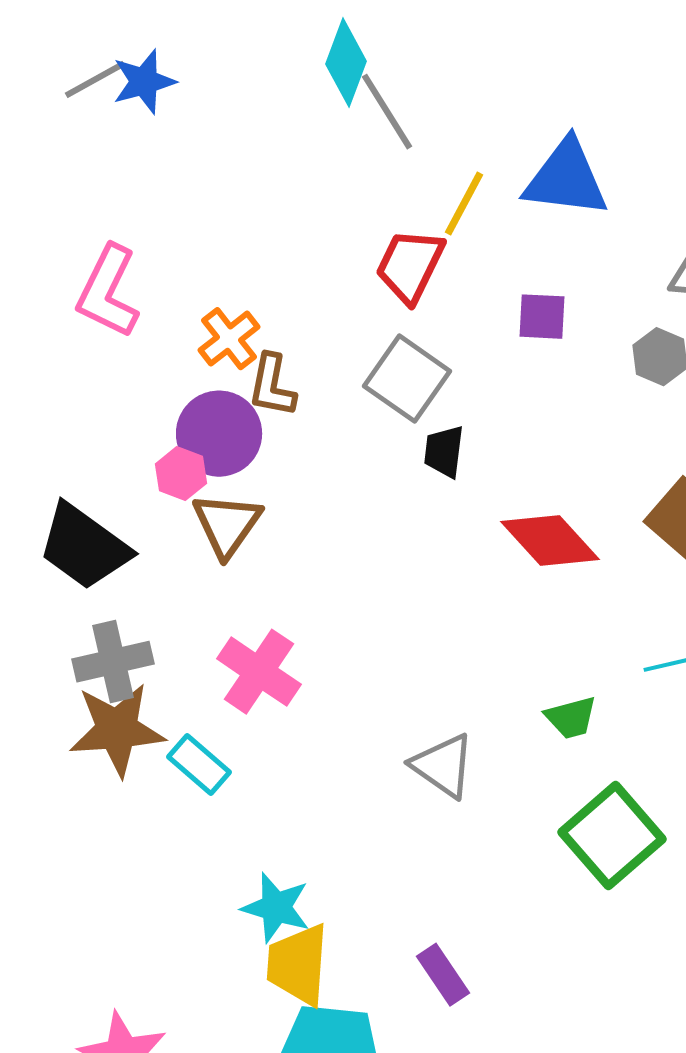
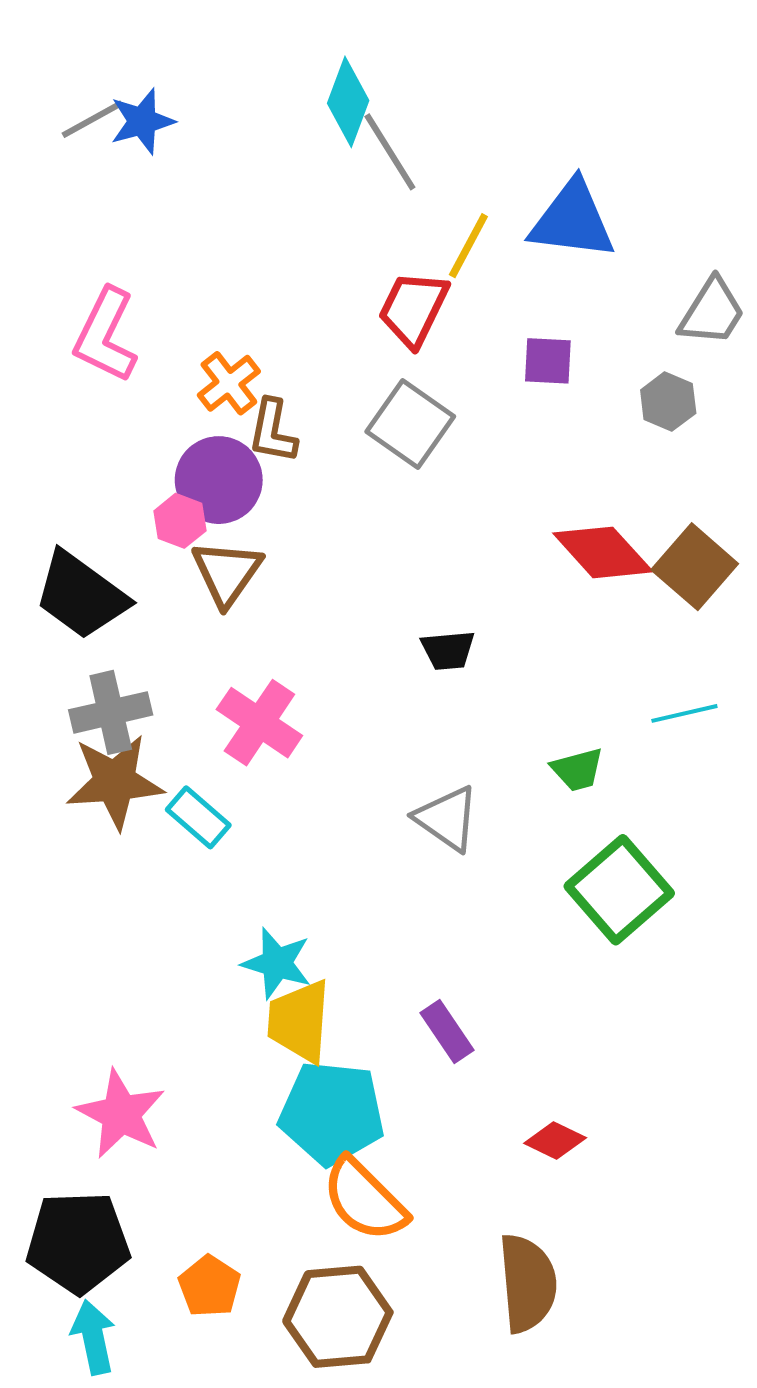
black trapezoid: (444, 452) -> (448, 650), moved, turned -102
red diamond: (550, 541) -> (603, 552), moved

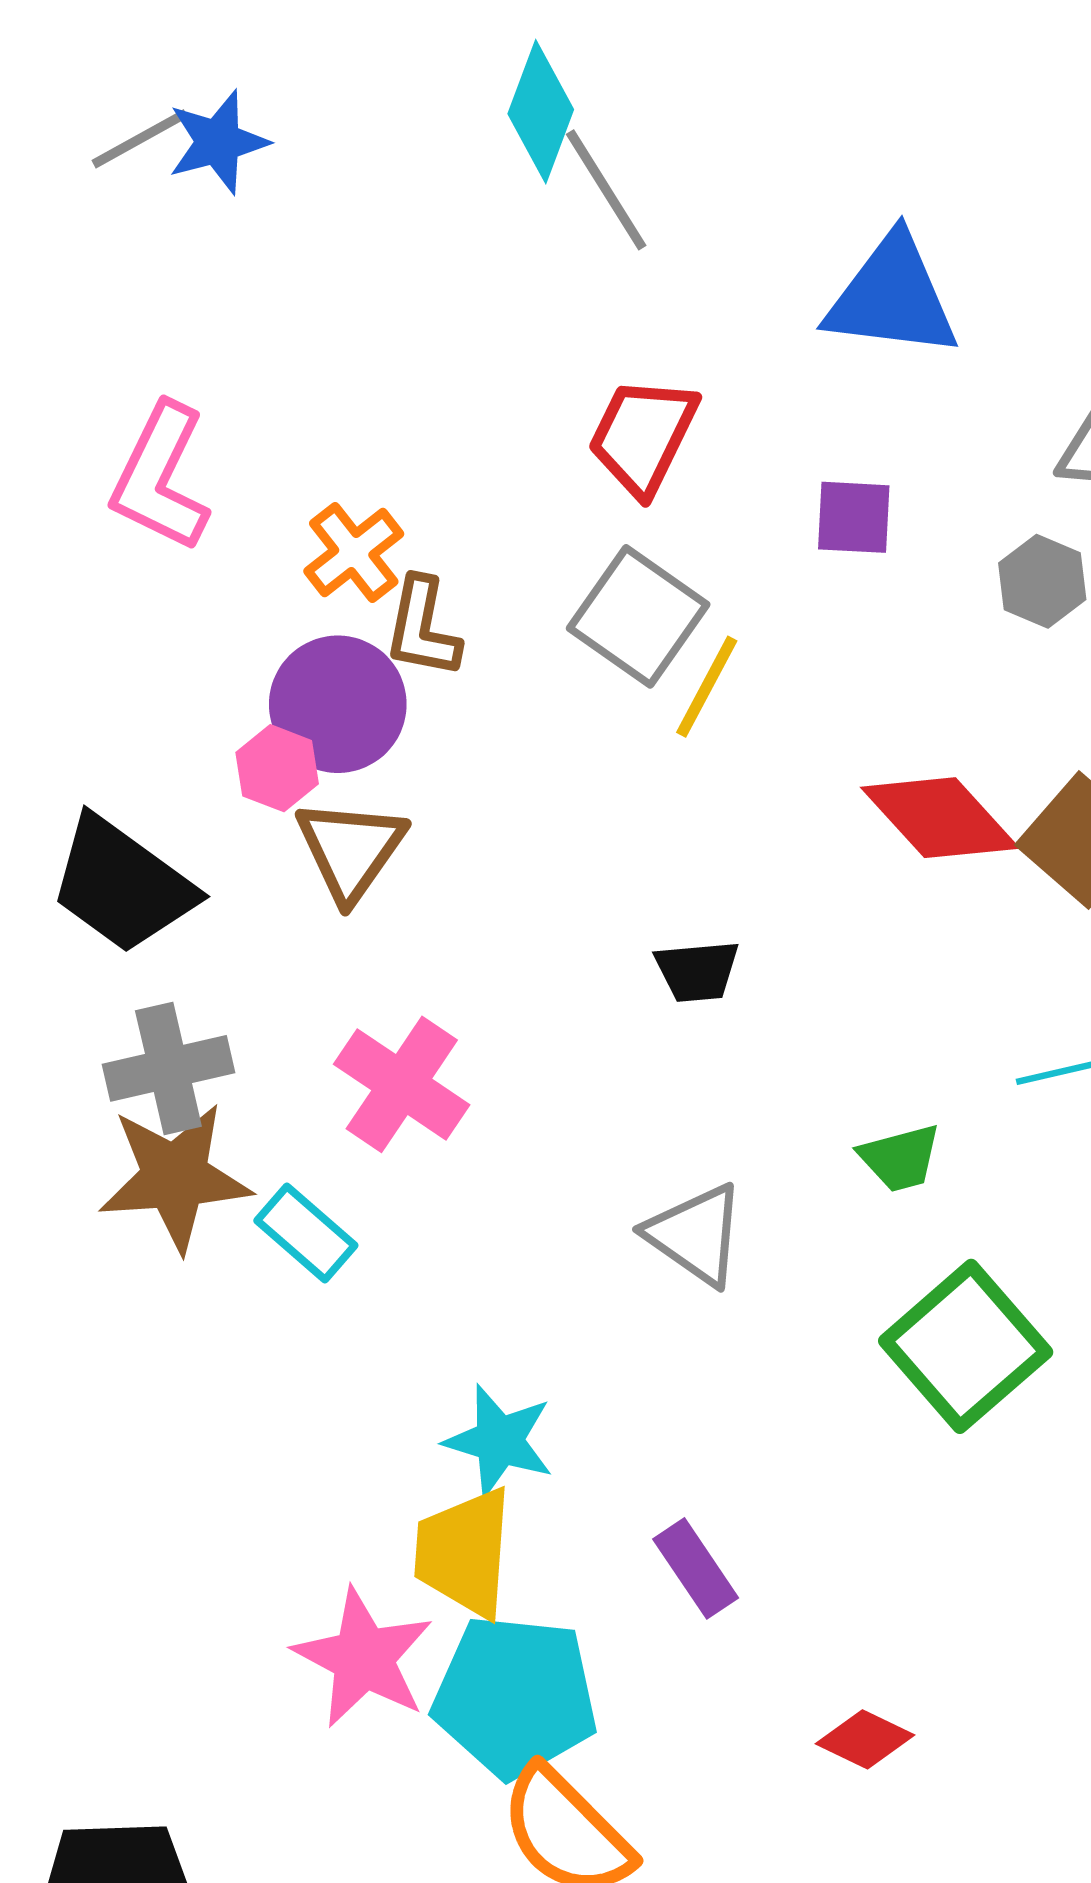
yellow line: (468, 246) -> (707, 687), moved
cyan star: (277, 963) -> (499, 1441), moved
pink star: (121, 1114) -> (363, 1658), moved

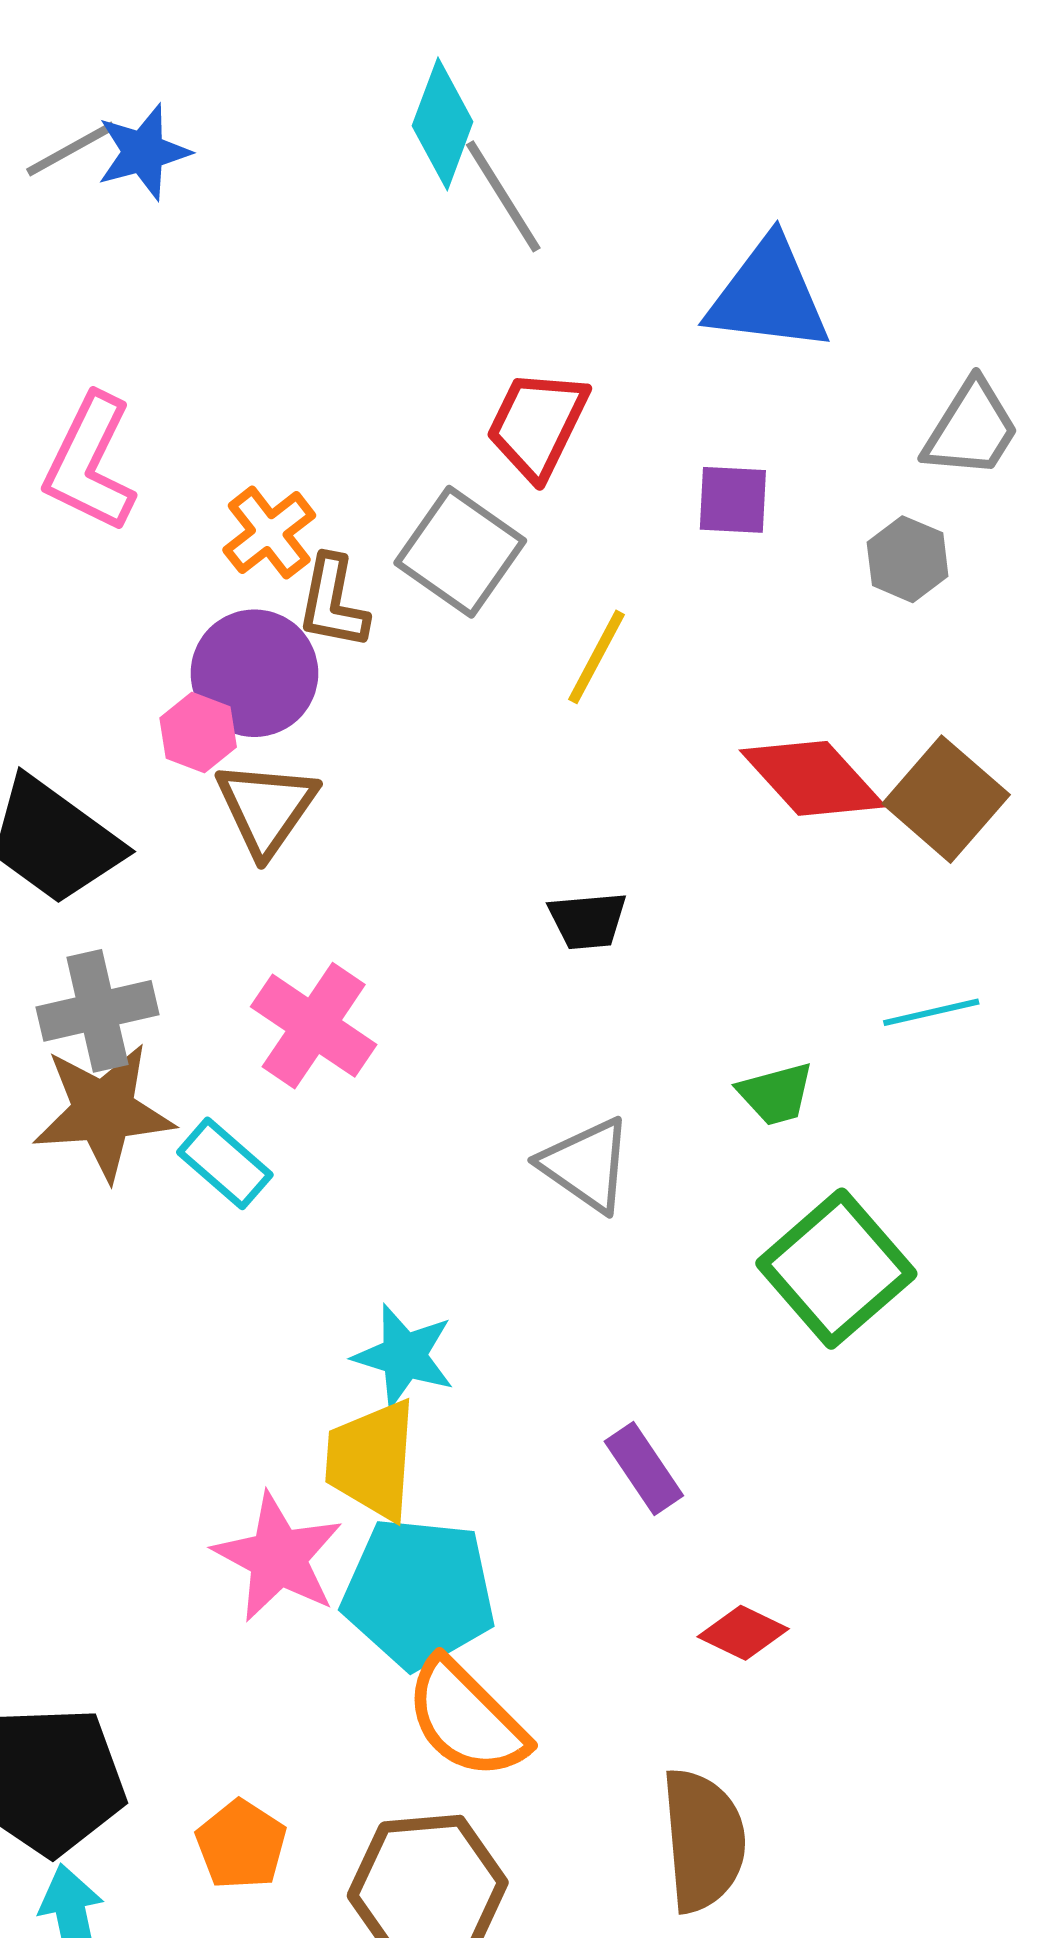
gray square: (638, 616) -> (460, 552), moved
purple rectangle: (696, 1568) -> (644, 1468), moved

